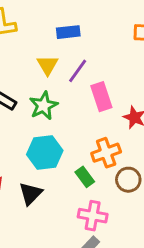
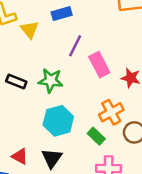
yellow triangle: (47, 65) -> (30, 30), moved
green star: (43, 106) -> (51, 81), turned -30

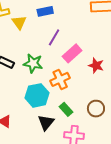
pink rectangle: (99, 65) -> (72, 53), turned 72
orange cross: (111, 112) -> (60, 79), moved
black triangle: (52, 158) -> (46, 122), moved

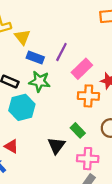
blue rectangle: (45, 11) -> (35, 57), moved, turned 35
orange cross: (60, 79) -> (88, 96), moved, turned 30
cyan hexagon: (37, 95) -> (22, 107), moved

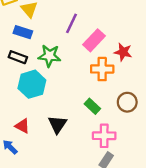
blue rectangle: (35, 57) -> (23, 32), moved
black triangle: (56, 146) -> (57, 124), moved

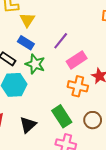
blue rectangle: (23, 32) -> (26, 43), moved
green rectangle: (92, 106) -> (62, 116), size x1.5

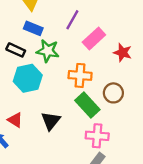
orange cross: (78, 86) -> (80, 75), moved
brown circle: (93, 120) -> (113, 93), moved

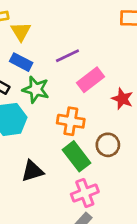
purple line: (72, 20) -> (67, 56), turned 30
black triangle: (51, 121) -> (32, 171), turned 30
pink cross: (97, 136) -> (85, 193), turned -30

